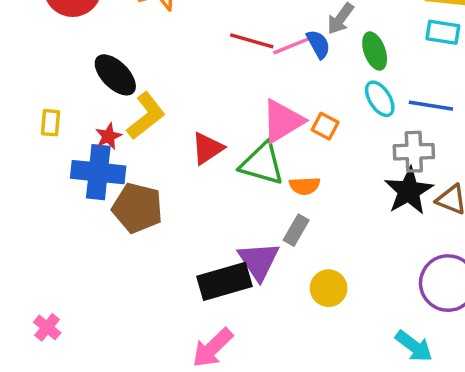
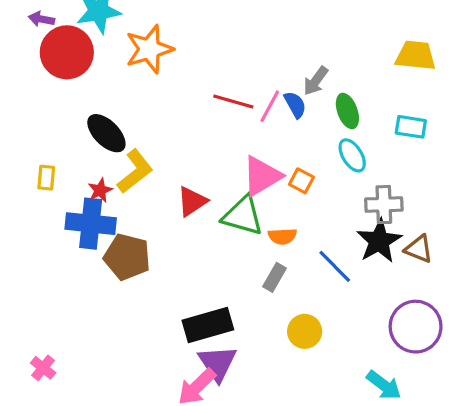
cyan rectangle: (443, 32) -> (411, 127), moved
pink line: (291, 46) -> (270, 106), turned -40
blue line: (431, 106) -> (335, 266), moved, turned 36
purple triangle: (259, 261) -> (217, 363), moved

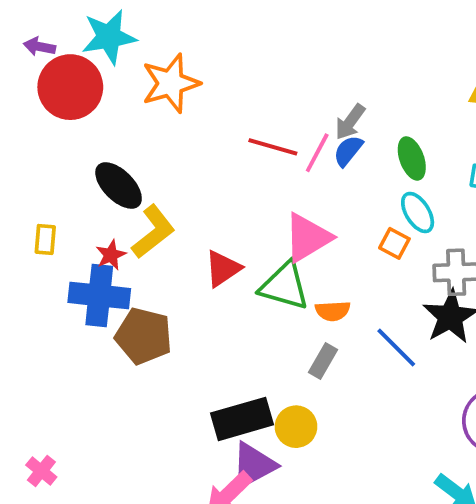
gray arrow: (316, 81) -> (350, 122), moved
blue semicircle: (295, 105) -> (348, 151), turned -112
orange square: (301, 181) -> (394, 243), moved
yellow circle: (305, 331) -> (296, 427), moved
purple triangle: (217, 363) -> (254, 465), turned 36

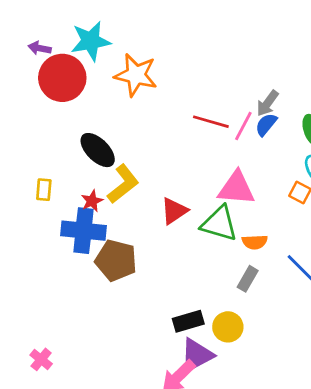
orange star: (171, 83) -> (136, 75), turned 30
pink triangle: (308, 238) -> (236, 188), turned 36
black rectangle: (242, 419) -> (188, 321), size x0.7

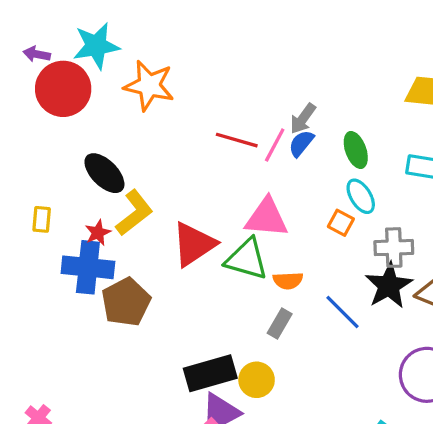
red triangle: (174, 211) -> (194, 244), size x1.4
brown pentagon: (116, 260) -> (126, 302), turned 30
black rectangle: (188, 321) -> (210, 373), size x1.4

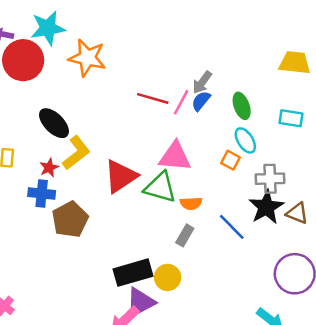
blue cross: (88, 267) -> (42, 194), size x0.7

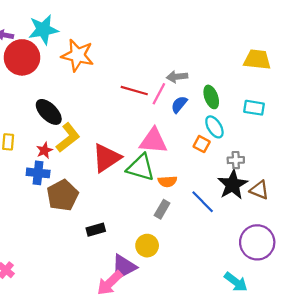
gray arrow: (202, 82) -> (177, 77), turned 48
blue semicircle: (201, 101) -> (179, 104), moved
gray cross: (270, 179) -> (236, 160), size x0.7
black rectangle: (133, 273) -> (96, 230), moved, size x0.6

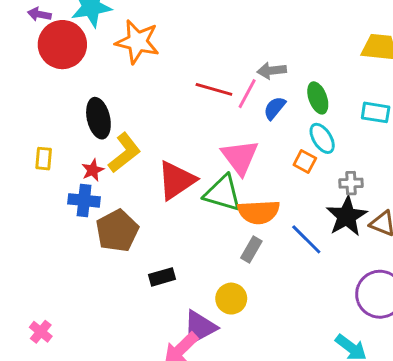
black ellipse: (49, 112) -> (98, 118), turned 32
pink triangle: (153, 141) -> (240, 157), turned 48
orange semicircle: (167, 181) -> (259, 212), size x1.6

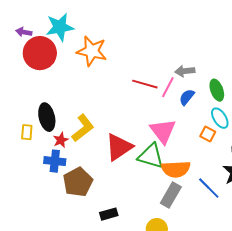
black ellipse: (98, 118) -> (47, 117), moved
gray rectangle: (251, 249) -> (171, 195), size x1.4

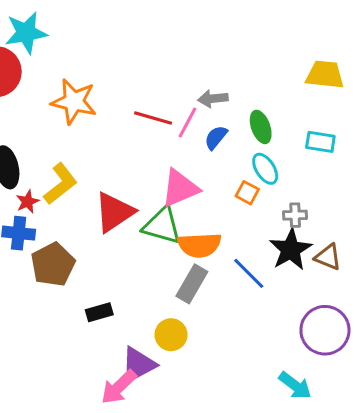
orange star: (92, 51) -> (74, 102), moved
pink triangle: (163, 131) -> (180, 188), turned 44

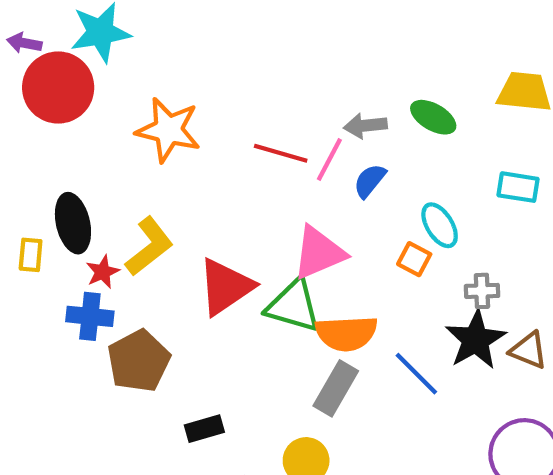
green ellipse: (261, 127) -> (433, 117), moved, turned -40

